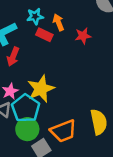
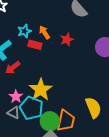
red arrow: (13, 57) -> (13, 68), turned 42
green circle: (27, 129) -> (50, 121), moved
orange trapezoid: (63, 131) -> (66, 121), turned -45

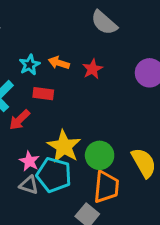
orange arrow: (44, 32) -> (59, 63), turned -32
red rectangle: (35, 45) -> (43, 94), moved
green circle: (50, 121) -> (100, 155), moved

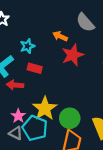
orange arrow: (59, 63) -> (60, 36), moved
red star: (93, 69) -> (73, 55), size x1.5
red arrow: (19, 120) -> (15, 85), turned 42

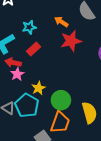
red rectangle: (35, 68) -> (34, 49), turned -64
yellow star: (45, 108) -> (38, 88), size x0.6
pink star: (18, 116) -> (17, 74), moved

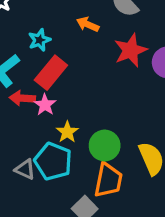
red star: (71, 41) -> (131, 50), moved
red rectangle: (34, 49) -> (51, 73), size x1.5
pink star: (17, 74) -> (45, 105), moved

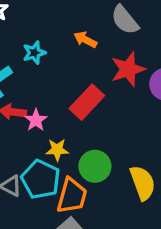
red rectangle: (51, 73) -> (87, 102), moved
yellow star: (67, 132) -> (57, 150), turned 30
orange trapezoid: (108, 180) -> (72, 196), moved

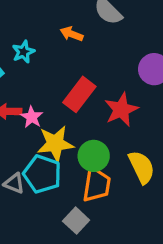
red star: (128, 69) -> (121, 110), moved
yellow star: (57, 150) -> (55, 144), size x1.6
orange trapezoid: (72, 196) -> (97, 185), moved

